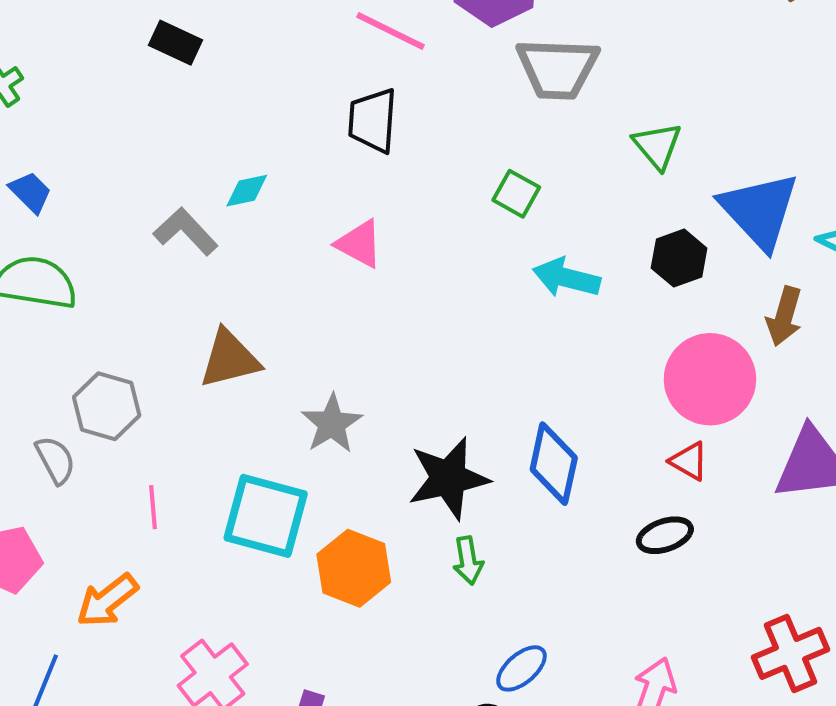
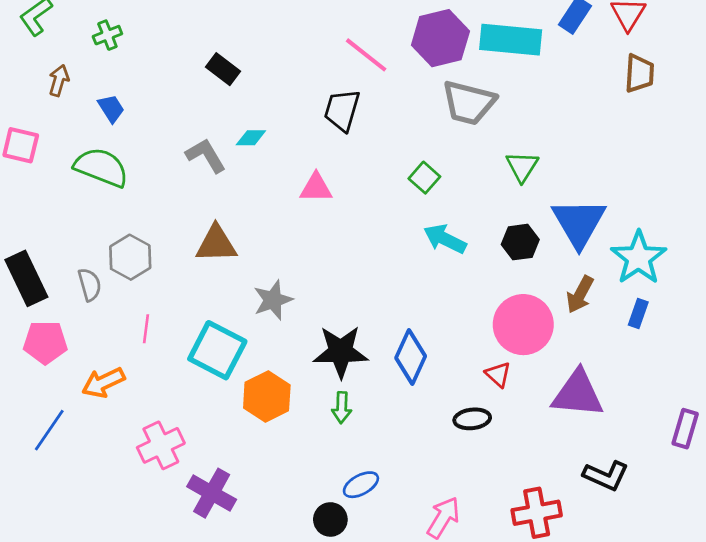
black rectangle: (176, 43) -> (223, 69), moved
pink triangle: (359, 244) -> (316, 188), turned -40

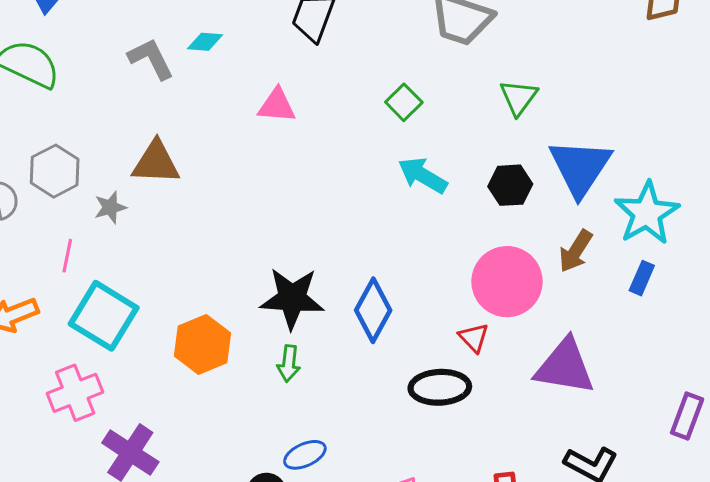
gray star: (273, 300) -> (110, 207), moved, size x0.7
cyan square: (217, 350) -> (104, 316), moved
black ellipse: (472, 419) -> (440, 387), size x1.4

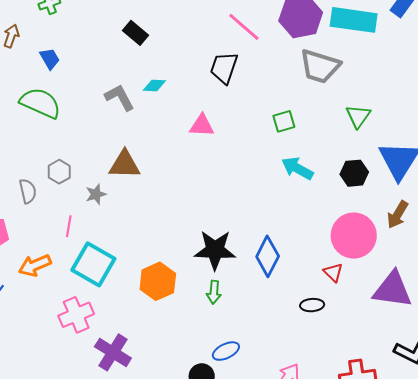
green square: (404, 102) -> (284, 121), turned 30
gray hexagon: (55, 171) -> (59, 172), size x0.7
black ellipse: (440, 387) -> (312, 305), size x0.6

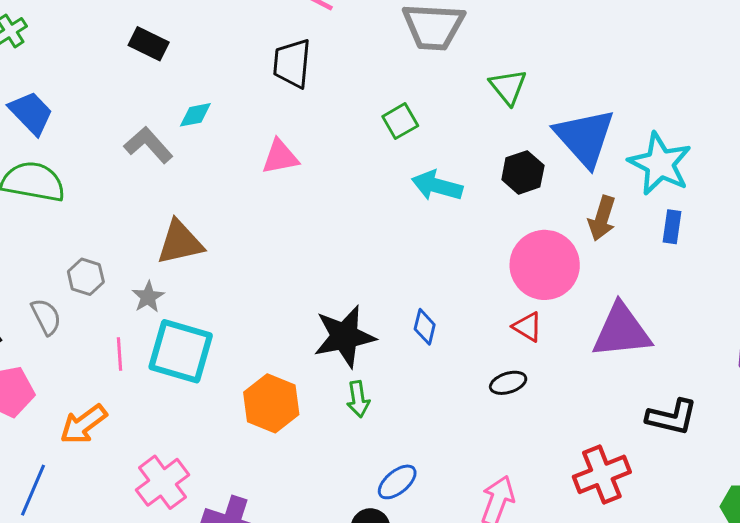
blue trapezoid: (50, 59) -> (31, 113), size x1.4
blue diamond: (268, 256) -> (425, 327), size x0.6
cyan square: (93, 264) -> (181, 351), moved

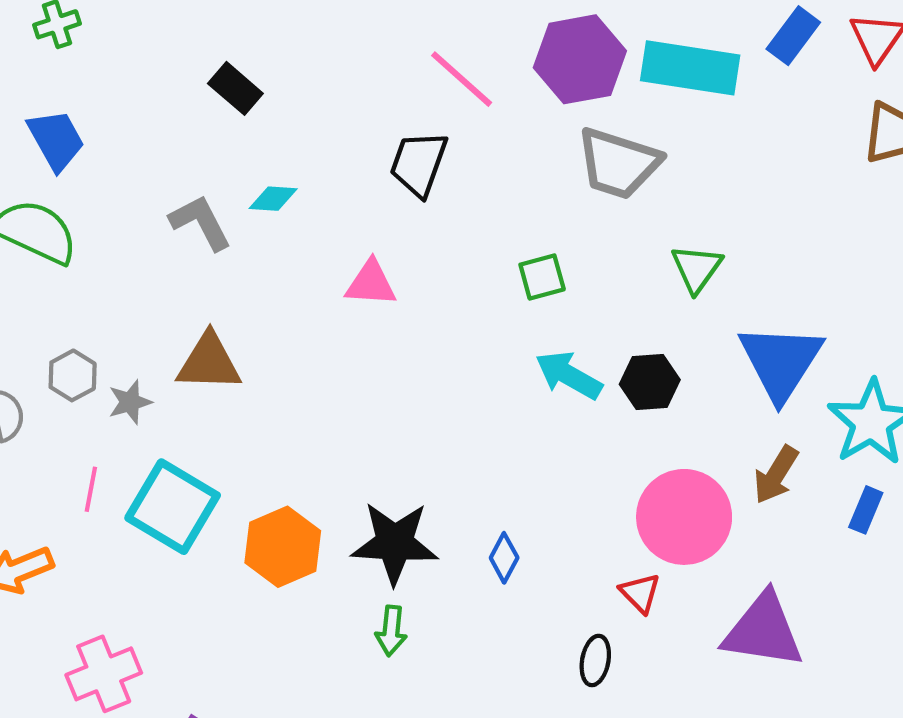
black hexagon: (523, 172) -> (650, 382), moved
gray star: (148, 297) -> (130, 402), moved
black ellipse: (508, 383) -> (595, 660), turned -76
orange hexagon: (271, 403) -> (283, 547), moved

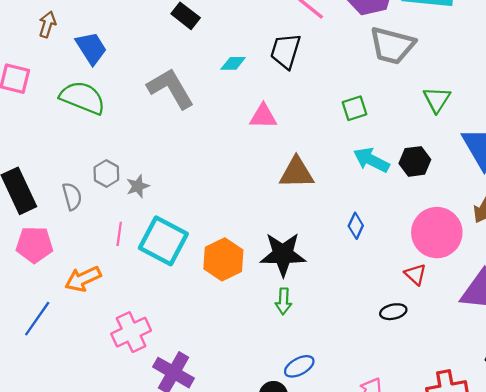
cyan diamond: (273, 199) -> (233, 63), moved
gray L-shape: (200, 222) -> (171, 88), size x1.4
brown triangle: (209, 362) -> (297, 173), moved
blue diamond: (504, 558) -> (356, 226), moved
black ellipse: (595, 660) -> (393, 312), turned 70

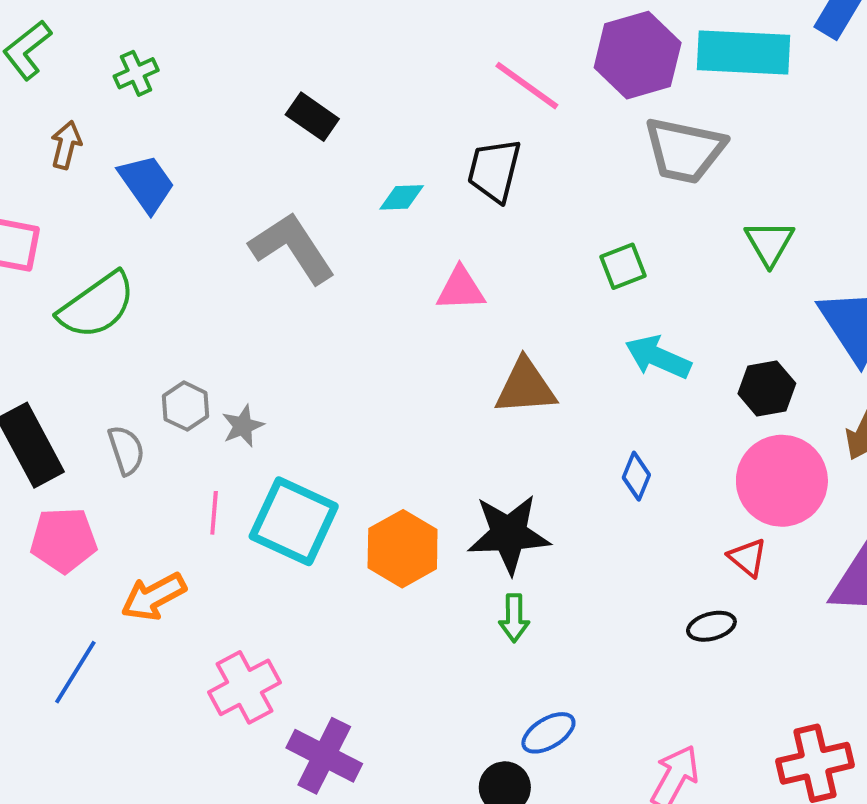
green semicircle: (83, 98) -> (97, 306), moved, turned 126
black hexagon: (415, 161) -> (767, 388), moved

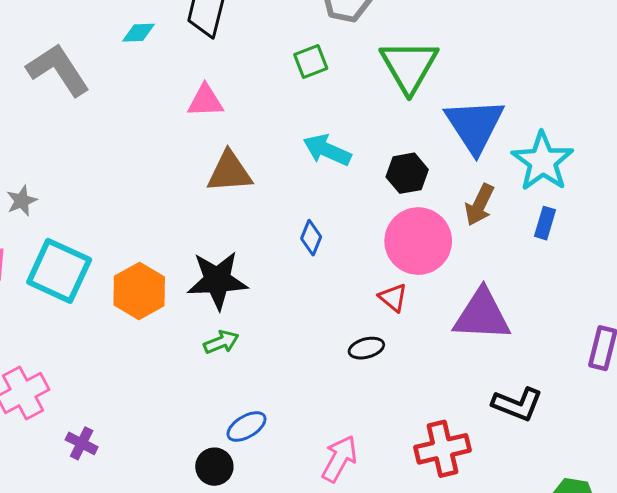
green triangle: (769, 243) -> (409, 66), size x1.6
green square: (623, 266) -> (311, 62), moved
pink triangle: (461, 289) -> (205, 101), moved
green arrow: (514, 618) -> (221, 342), turned -112
purple cross: (324, 756) -> (82, 443), size x0.6

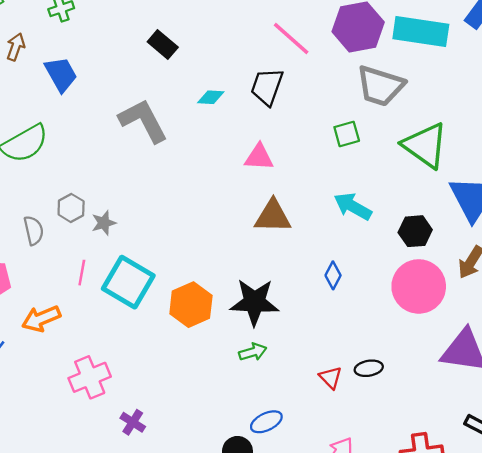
green triangle: (409, 66) -> (425, 145), turned -30
red triangle: (393, 298) -> (331, 378), moved

